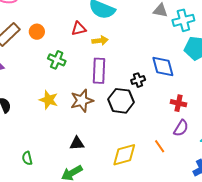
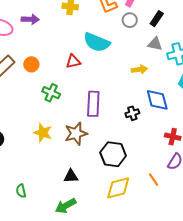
yellow arrow: (100, 41) -> (139, 69), moved
black hexagon: (121, 101) -> (113, 154), moved

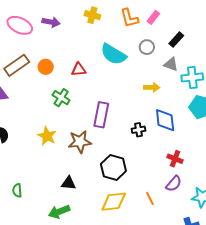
gray circle: (130, 20) -> (147, 47), moved
red triangle: (73, 62) -> (79, 70), moved

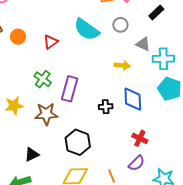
black rectangle: (176, 40) -> (156, 12), moved
red triangle: (79, 70) -> (51, 42), turned -35
green cross: (61, 98) -> (43, 79), moved
yellow star: (47, 136) -> (14, 106), turned 30
black triangle: (69, 183) -> (32, 154), turned -35

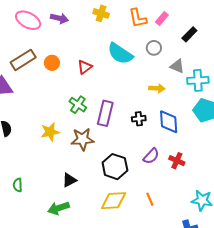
black cross: (106, 107) -> (139, 119), moved
purple semicircle: (137, 163) -> (151, 156), moved

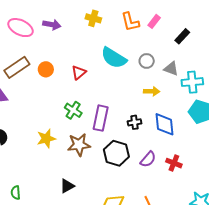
gray circle: (154, 48) -> (147, 61), moved
black hexagon: (115, 167) -> (116, 153), moved

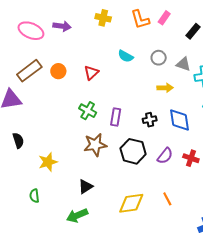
cyan semicircle: (114, 58) -> (126, 56), size x0.6
purple rectangle: (101, 118) -> (116, 117), size x0.7
yellow star: (46, 139) -> (48, 162), moved

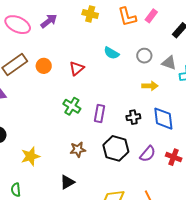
purple arrow: (62, 26) -> (49, 21), turned -48
brown star: (95, 145) -> (78, 150), moved, size x0.7

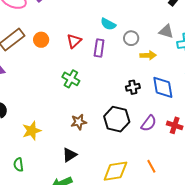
gray circle: (144, 56) -> (131, 38), moved
purple rectangle: (100, 114) -> (99, 48), moved

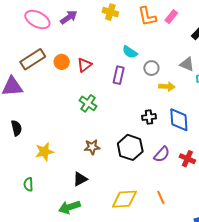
red triangle: (74, 41) -> (84, 65), moved

